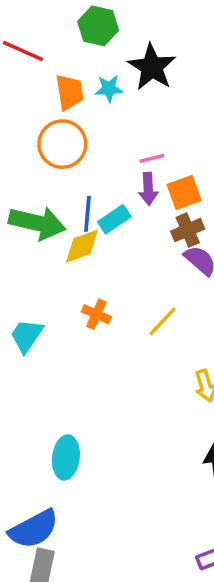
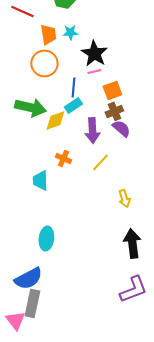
black star: (152, 67) -> (94, 53), moved
purple arrow: (148, 189) -> (92, 130), moved, size x1.4
blue line: (87, 214) -> (73, 87), moved
cyan trapezoid: (27, 336) -> (40, 180), moved, turned -35

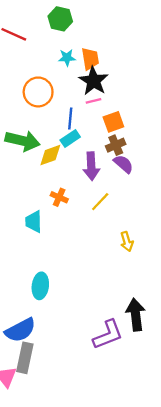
orange trapezoid: (48, 34) -> (90, 59), moved
black arrow: (132, 243) -> (136, 315), moved
purple L-shape: (133, 289) -> (108, 335), moved

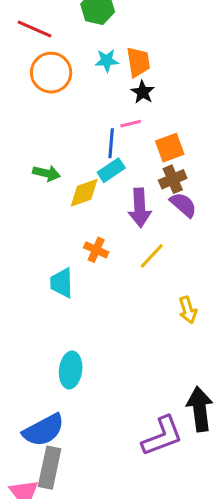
black star: (93, 81) -> (143, 92), size x0.6
orange circle: (38, 92) -> (51, 73), moved
pink line: (93, 101) -> (131, 124), moved
green arrow: (23, 141) -> (47, 173), size x0.6

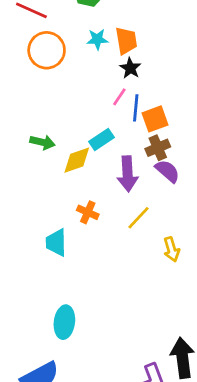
pink line: (131, 124) -> (119, 97), turned -42
blue line: (111, 143) -> (136, 108), moved
yellow arrow: (188, 310) -> (172, 249), moved

